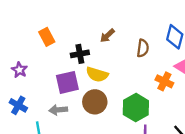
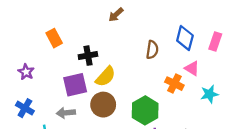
brown arrow: (107, 36) -> (116, 15), moved
yellow semicircle: (97, 74) -> (105, 77), turned -65

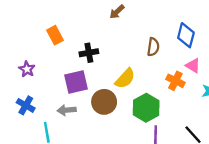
yellow semicircle: (105, 77) -> (125, 78), moved

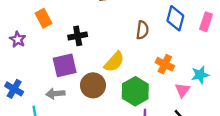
pink triangle: (193, 66) -> (182, 90), moved, turned 35
purple star: (27, 69) -> (18, 39), moved

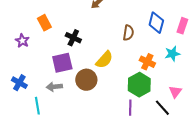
black cross: (78, 36) -> (73, 38), turned 35
cyan star: (200, 75) -> (172, 54), moved
pink triangle: (182, 90) -> (175, 92), moved
green hexagon: (135, 91) -> (139, 85), moved

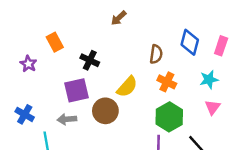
orange cross: (147, 62) -> (167, 82), moved
pink triangle: (175, 92) -> (213, 107), moved

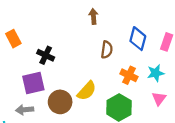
brown arrow: (119, 18) -> (93, 16), moved, turned 128
orange cross: (167, 82) -> (129, 75), moved
yellow semicircle: (127, 87) -> (87, 91), moved

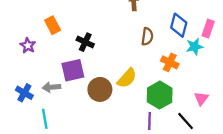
cyan star: (156, 73) -> (195, 47), moved
pink triangle: (159, 99) -> (201, 98), moved
gray arrow: (25, 110) -> (51, 87), moved

